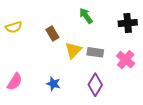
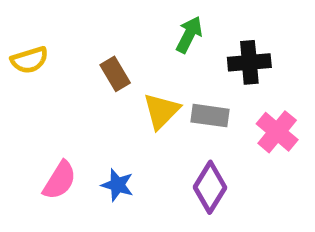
green arrow: (86, 16) -> (189, 35), turned 63
black cross: (128, 23) -> (249, 62), moved
pink semicircle: (15, 82) -> (60, 180), moved

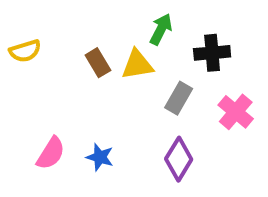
yellow triangle: (161, 111) -> (137, 65), moved, turned 36
gray rectangle: (210, 116) -> (179, 98), turned -68

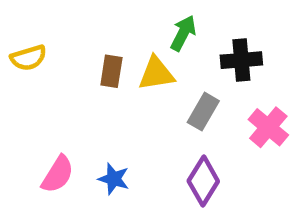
brown rectangle: (98, 63) -> (111, 71), turned 40

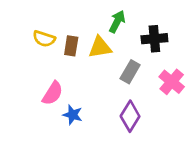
yellow semicircle: (29, 58) -> (44, 39), moved, turned 35
pink semicircle: (58, 174) -> (53, 93), moved

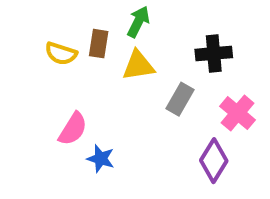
green arrow: (117, 22) -> (138, 22), moved
brown rectangle: (71, 46) -> (99, 44), moved
purple diamond: (130, 116) -> (214, 161), moved

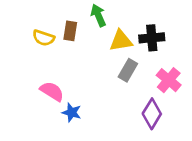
green arrow: (138, 22) -> (98, 15), turned -50
yellow triangle: (138, 65) -> (121, 41), moved
pink semicircle: (73, 129) -> (52, 91), turned -90

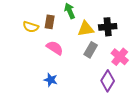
pink semicircle: (52, 91) -> (55, 48), moved

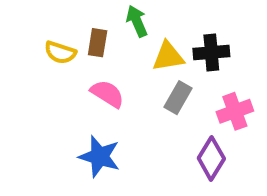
pink cross: (120, 57) -> (235, 111), turned 30
blue star: (51, 80) -> (100, 156), size x1.5

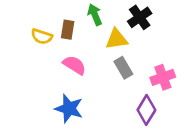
black cross: (211, 53) -> (140, 17), moved, turned -30
gray rectangle: (178, 98) -> (123, 68), turned -60

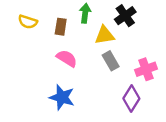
green arrow: (95, 15) -> (85, 13), turned 30
yellow semicircle: (42, 36) -> (28, 22), moved

